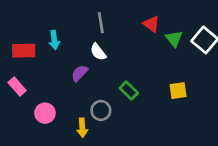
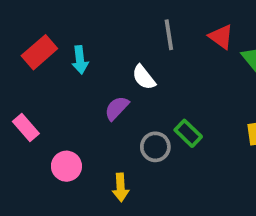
gray line: (101, 23) -> (169, 35), moved
red rectangle: (24, 51) -> (39, 52), moved, turned -40
gray circle: (101, 110) -> (155, 147), moved

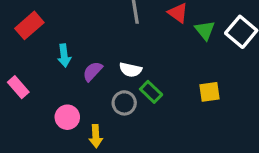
cyan arrow: (80, 60) -> (64, 56), moved
white semicircle: (144, 77) -> (131, 70), moved, turned -40
pink circle: (66, 166) -> (67, 117), moved

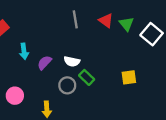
green triangle: (205, 30) -> (127, 24), moved
pink circle: (67, 117) -> (15, 96), moved

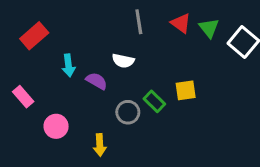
white semicircle: (72, 61) -> (123, 61), moved
purple semicircle: (44, 63) -> (97, 81), turned 77
yellow square: (129, 77) -> (186, 90), moved

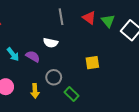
cyan arrow: (69, 65) -> (13, 54), moved, turned -32
green rectangle: (154, 101) -> (71, 94), moved
yellow arrow: (100, 145) -> (35, 91), moved

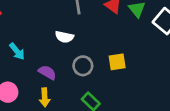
purple semicircle: (33, 56) -> (47, 72), moved
gray circle: (54, 77) -> (83, 66), moved

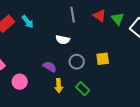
cyan arrow: (17, 51) -> (28, 22), moved
yellow arrow: (45, 97) -> (59, 86), moved

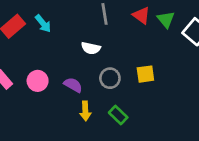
pink circle: (20, 82) -> (38, 81), moved

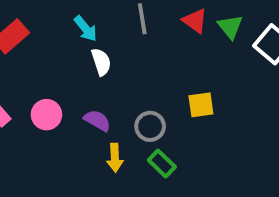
cyan arrow: (43, 24) -> (86, 29), moved
white semicircle: (91, 48) -> (101, 62), moved, turned -120
gray circle: (110, 78) -> (150, 126), moved

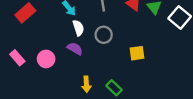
purple semicircle: (97, 120) -> (75, 49), moved
gray circle: (150, 126) -> (104, 35), moved

